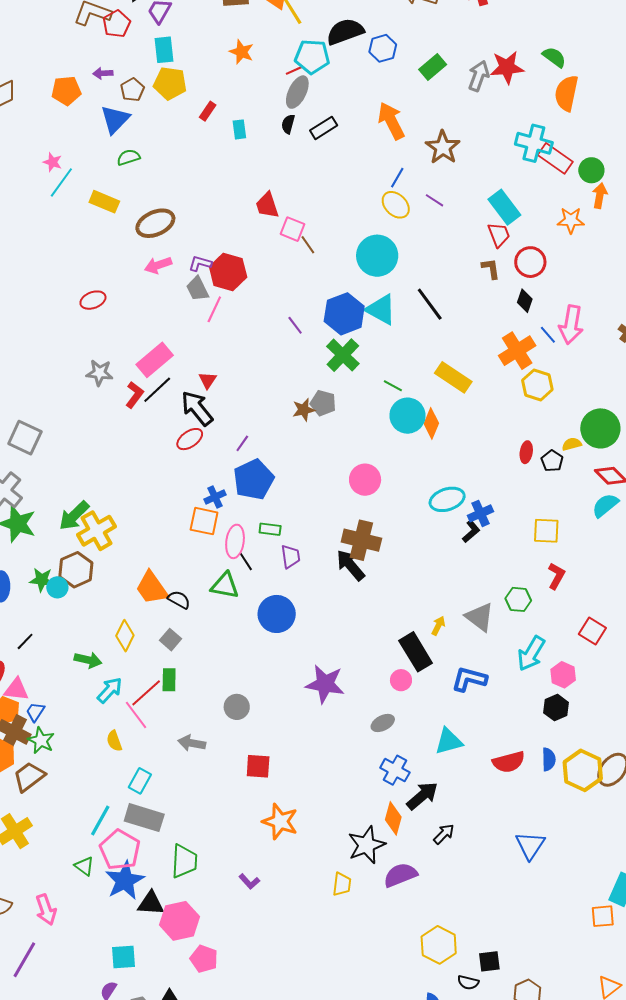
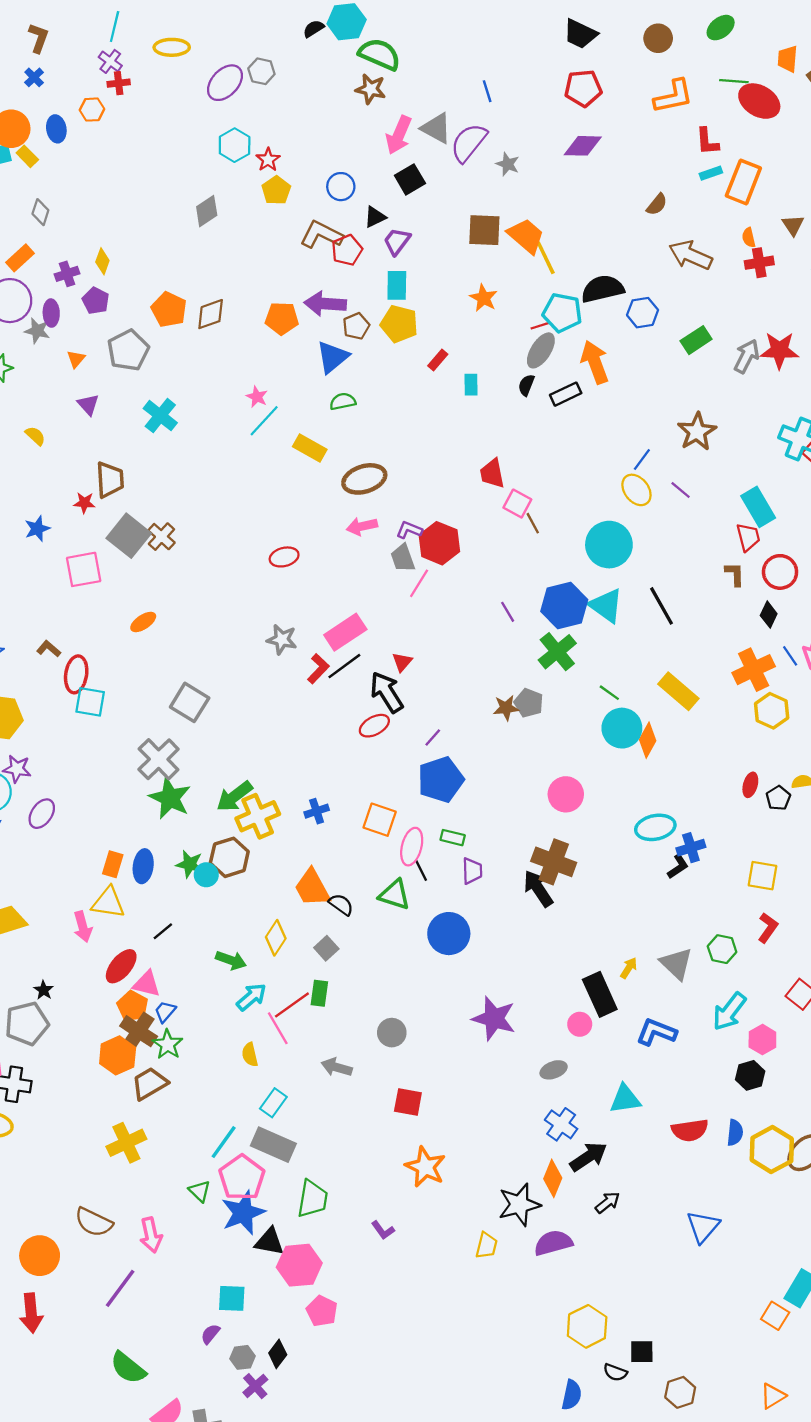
purple arrow: (103, 73) -> (325, 304), size x1.8
orange arrow: (391, 121) -> (595, 362), moved
blue cross: (215, 497) -> (317, 811), moved
orange square: (603, 916) -> (775, 1316), turned 30

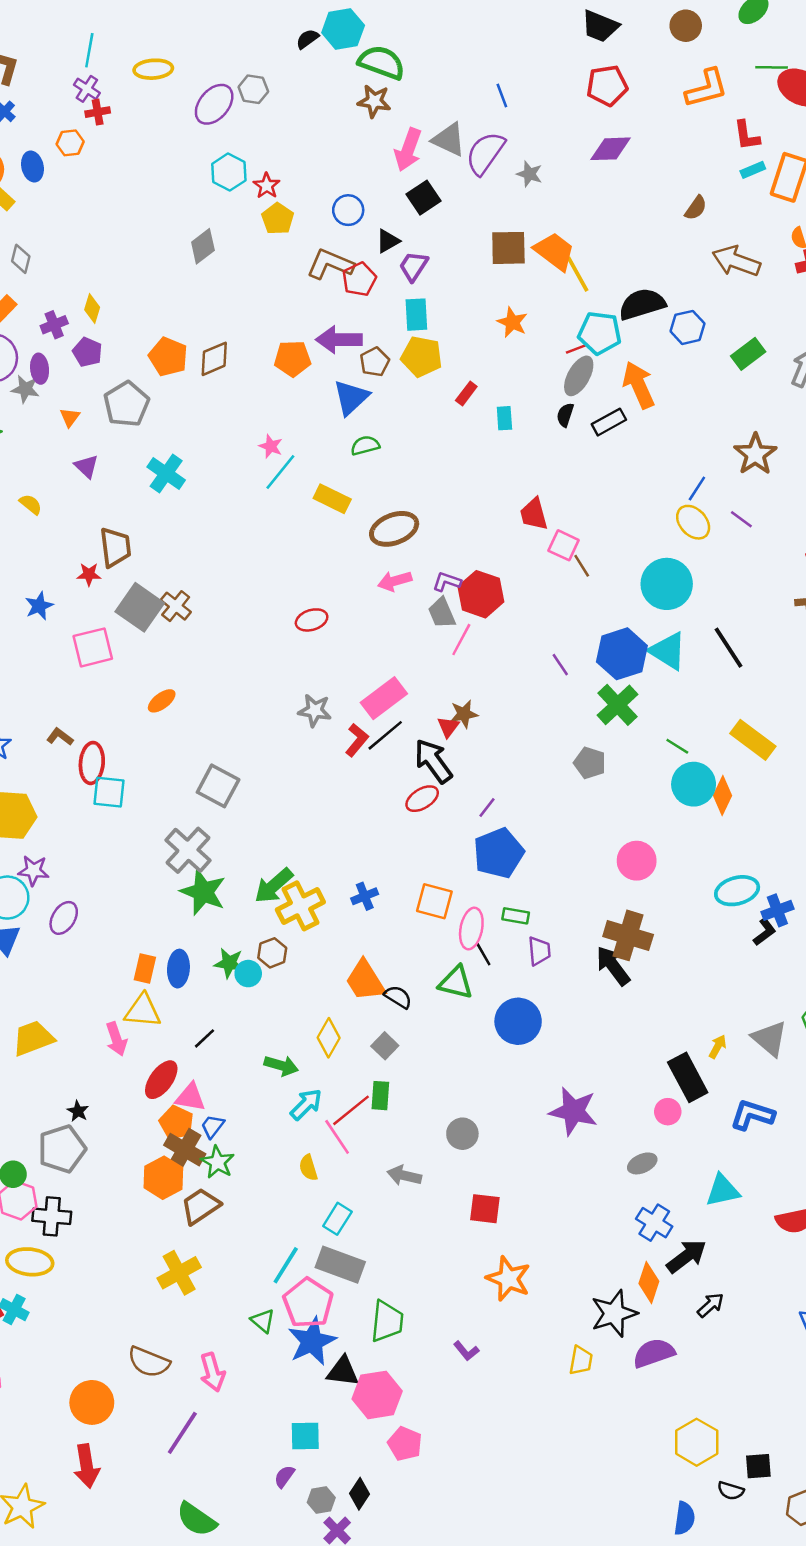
brown star: (506, 708) -> (464, 714), moved
brown hexagon: (229, 857) -> (272, 953), size x0.7

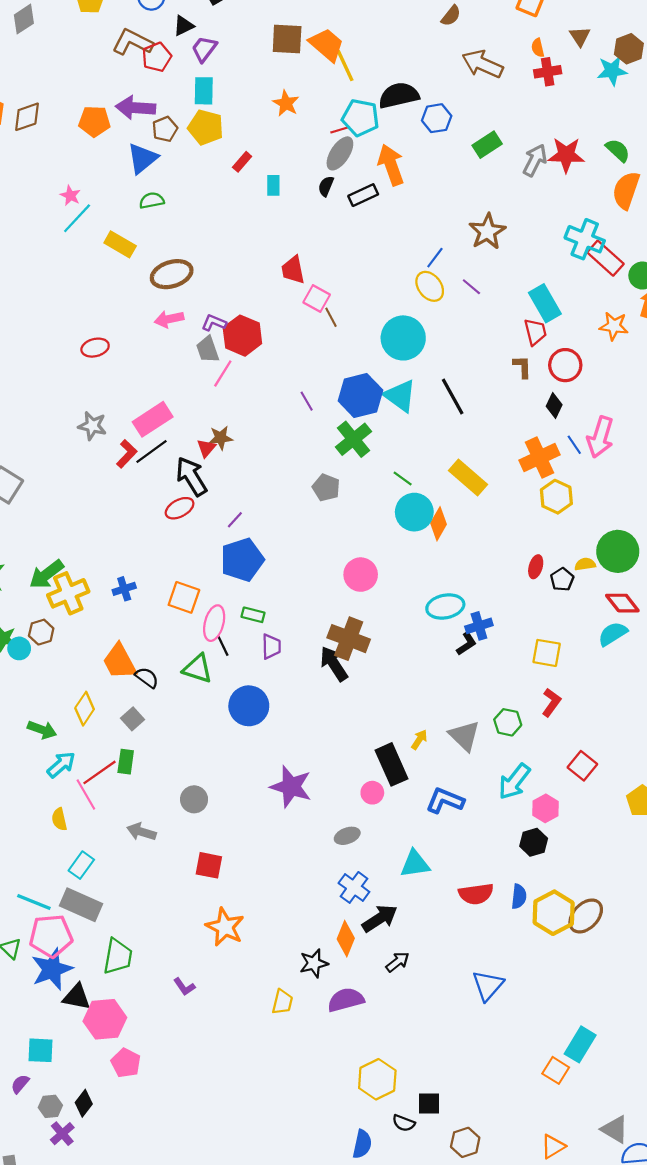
cyan line: (286, 1265) -> (34, 902), turned 76
pink pentagon: (308, 1303) -> (51, 936), turned 30
black star: (614, 1313) -> (314, 963), size x0.7

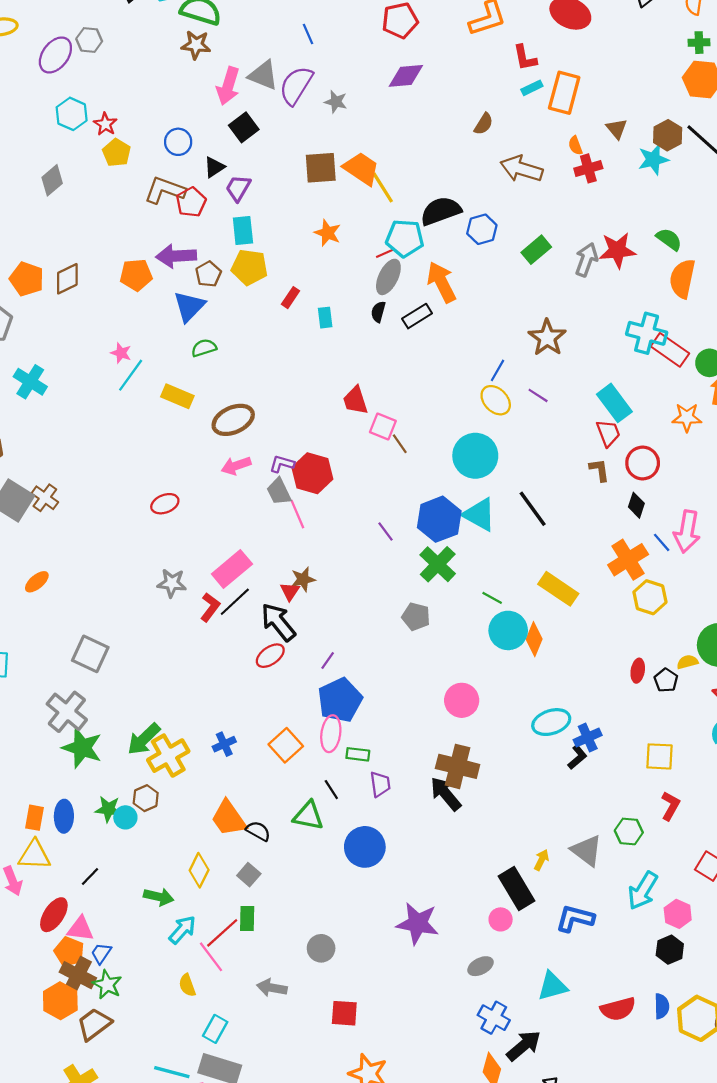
pink line: (223, 374) -> (297, 514), turned -48
orange square: (184, 597) -> (286, 745), turned 36
pink ellipse: (214, 623) -> (331, 734), moved

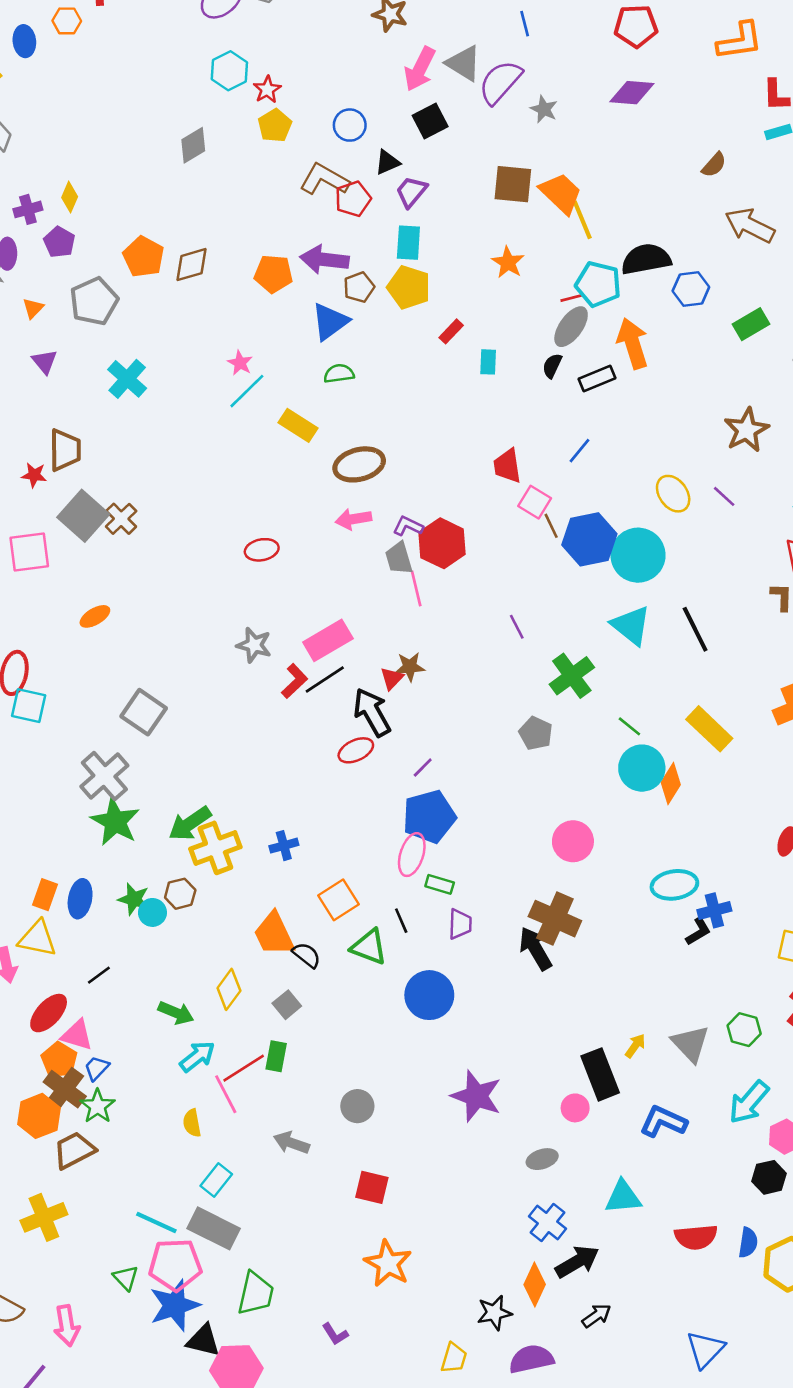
blue line: (497, 370) -> (579, 451), moved
blue hexagon: (439, 519) -> (589, 539), moved
orange square: (286, 745) -> (339, 900), moved

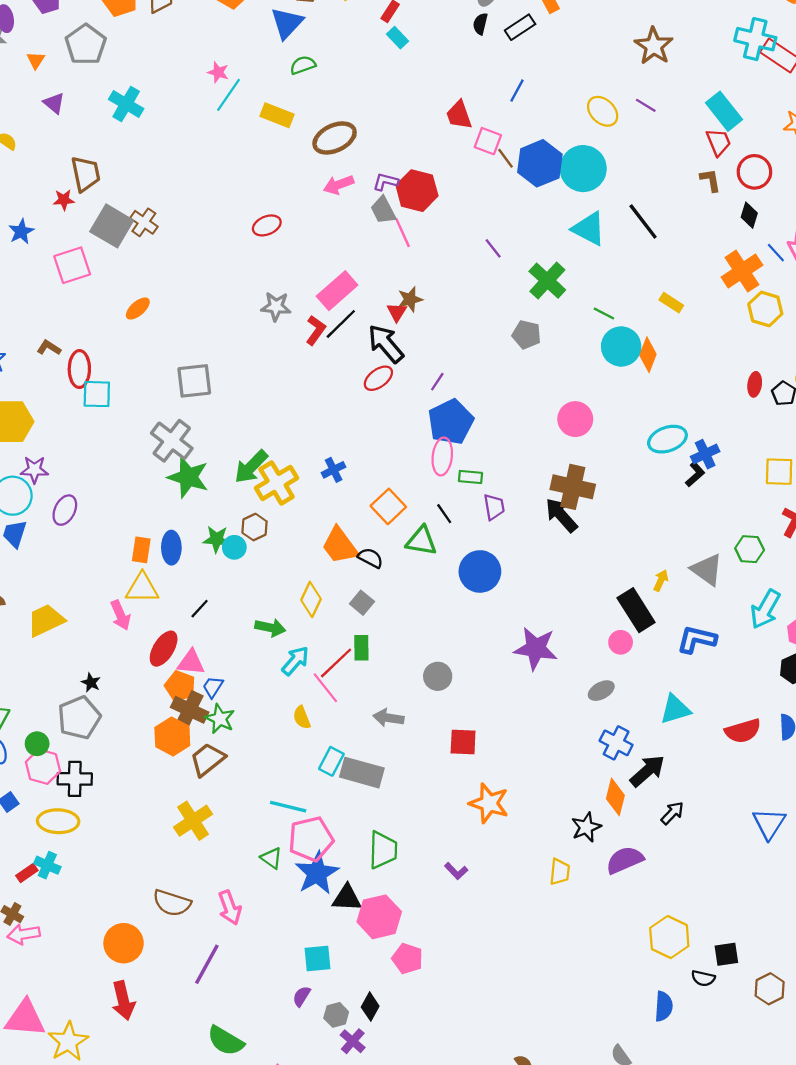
cyan rectangle: (488, 362) -> (398, 38), moved, turned -35
gray square: (144, 712) -> (194, 381), turned -30
yellow rectangle: (709, 729) -> (671, 303), size x0.6
gray rectangle: (214, 1228) -> (362, 773), moved

